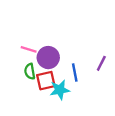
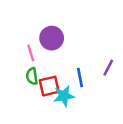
pink line: (29, 49) -> (31, 53), turned 56
purple circle: (48, 58) -> (52, 38), moved

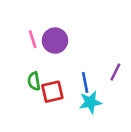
pink line: (31, 53) -> (33, 39), moved
cyan star: (64, 96) -> (90, 102), moved

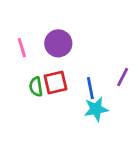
pink line: (33, 39) -> (22, 48), moved
red square: (52, 92) -> (55, 83), moved

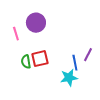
purple circle: (58, 43) -> (36, 23), moved
blue line: (90, 88) -> (75, 63), moved

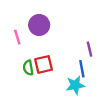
purple line: (88, 55) -> (90, 49), moved, turned -40

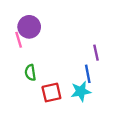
purple circle: (39, 25) -> (29, 27), moved
red square: (44, 64) -> (51, 93), moved

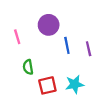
purple circle: (29, 27) -> (49, 25), moved
blue line: (88, 74) -> (67, 45), moved

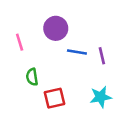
blue line: (67, 45) -> (77, 52), turned -70
cyan star: (75, 84) -> (101, 97), moved

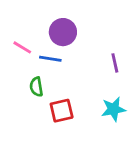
pink line: (20, 42) -> (22, 47), turned -42
blue line: (77, 52) -> (50, 59), moved

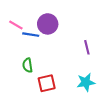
pink line: (22, 47) -> (16, 25), moved
blue line: (50, 59) -> (31, 35), moved

